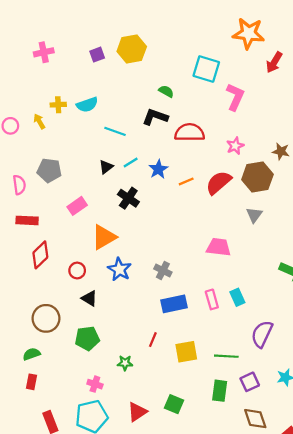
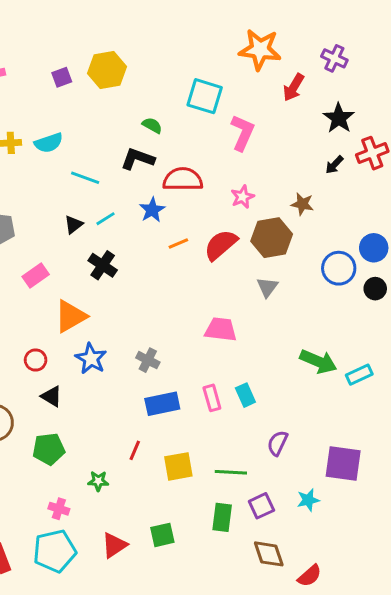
blue star: (158, 169) -> (152, 210), moved
purple semicircle: (262, 334) -> (278, 443), size x0.7
green square: (174, 404) -> (162, 535), turned -36

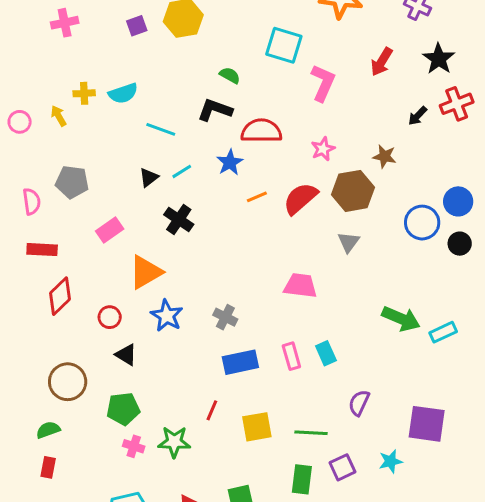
red arrow: (294, 87) -> (382, 62), moved
black star: (339, 118) -> (439, 59), moved
green star: (98, 481) -> (174, 442), size x1.5
pink cross: (59, 509) -> (134, 446), moved

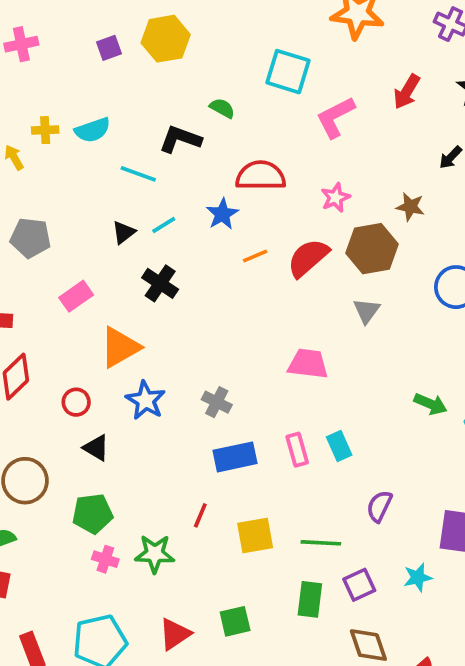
pink L-shape: (323, 83) -> (335, 117), turned -141
black L-shape: (215, 110) -> (180, 139), moved
green arrow: (401, 319) -> (430, 404), size x0.7

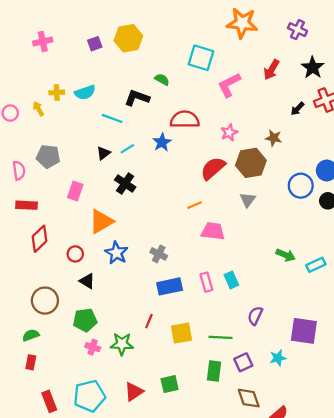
orange line: (255, 256) -> (194, 205), moved
pink rectangle: (76, 296) -> (75, 191), turned -36

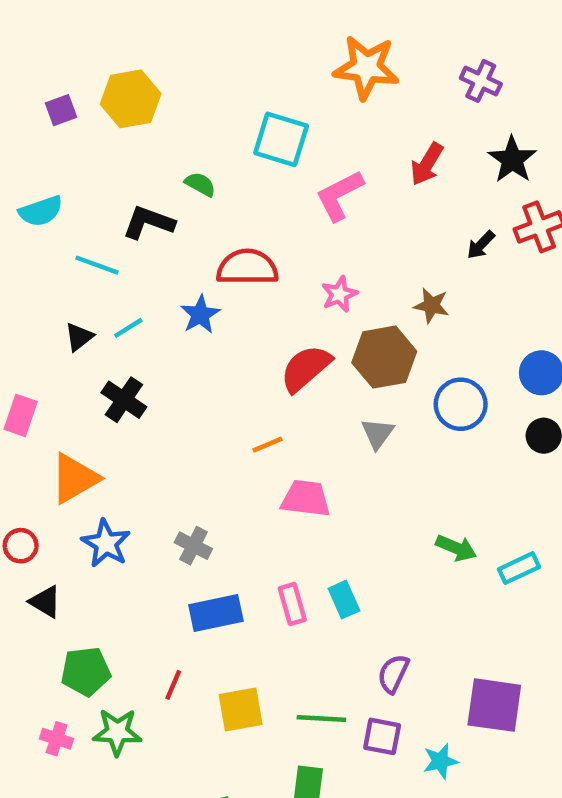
blue circle: (301, 186) -> (461, 404), moved
green pentagon: (85, 320) -> (86, 671), moved
purple square: (243, 362) -> (382, 736), moved, turned 36

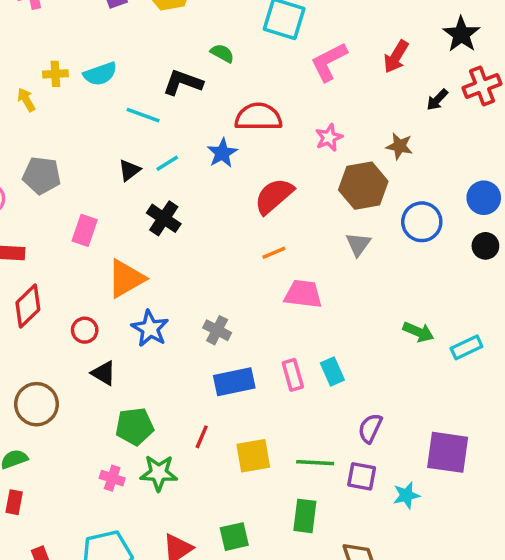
red arrow: (427, 164) -> (396, 57), moved
red semicircle: (306, 368) -> (274, 196), moved

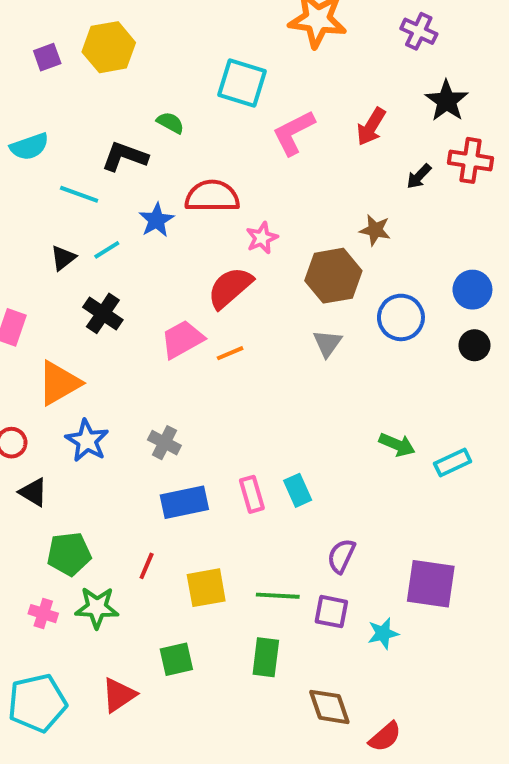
red cross: (482, 86) -> (470, 160), turned 30
pink star: (329, 138) -> (262, 238), moved
blue star: (222, 153) -> (157, 220), moved
pink trapezoid: (303, 294) -> (182, 339), moved, turned -36
green square: (234, 537) -> (176, 659), moved

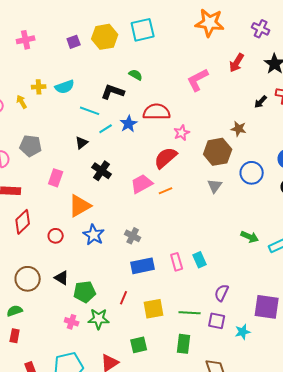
cyan square: (242, 83) -> (143, 30), moved, turned -30
red arrow: (371, 127) -> (237, 63), moved
cyan line: (107, 250) -> (106, 129), moved
black triangle: (33, 492) -> (62, 278), moved

